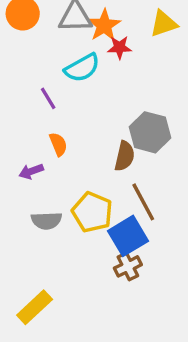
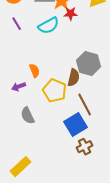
purple line: (48, 98) -> (17, 24), moved
yellow pentagon: (92, 212) -> (55, 91), moved
gray semicircle: (46, 221) -> (28, 116), turned 66
brown cross: (128, 266) -> (85, 147), moved

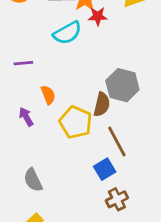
purple line: (17, 24) -> (23, 63), moved, turned -64
purple arrow: (19, 87) -> (26, 117), turned 80
gray semicircle: (28, 116) -> (33, 180), moved
blue square: (76, 125) -> (105, 169), size x0.7

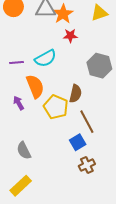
red star: (98, 16) -> (70, 36), moved
cyan semicircle: (67, 33) -> (46, 58), moved
gray hexagon: (122, 85) -> (99, 66), moved
orange semicircle: (48, 95) -> (35, 86), size x1.6

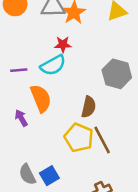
red star: (70, 36) -> (63, 44), moved
yellow pentagon: (56, 107) -> (79, 138), moved
blue square: (78, 142) -> (49, 176), moved

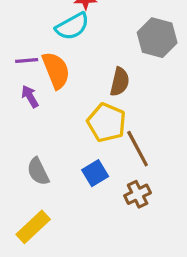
purple line: (19, 70) -> (27, 61), moved
brown line: (102, 140) -> (138, 149), moved
blue square: (49, 176) -> (95, 173), moved

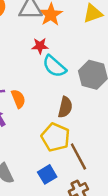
cyan semicircle: (72, 26) -> (54, 66), moved, turned 70
orange semicircle: (56, 70) -> (18, 99), size x0.7

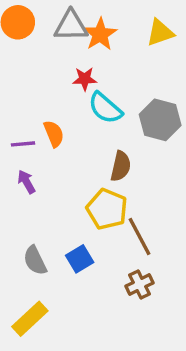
orange semicircle: (18, 99) -> (54, 134), moved
blue square: (47, 174) -> (80, 259), moved

